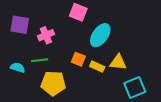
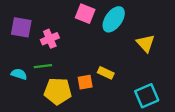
cyan ellipse: (100, 35) -> (114, 19), moved
orange square: (78, 59) -> (85, 82), moved, turned -32
yellow triangle: (118, 62) -> (146, 43), moved, turned 42

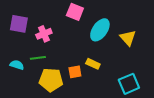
cyan ellipse: (114, 19) -> (100, 30), moved

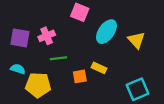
purple square: (19, 24) -> (20, 38), moved
green line: (38, 58) -> (58, 58), moved
yellow pentagon: (51, 80) -> (38, 85), moved

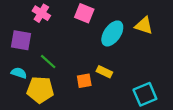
pink cross: (47, 36) -> (41, 13), moved, turned -35
yellow triangle: (136, 40) -> (144, 26), moved, turned -30
green line: (58, 58) -> (48, 62), moved, turned 49

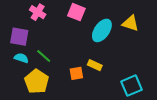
cyan semicircle: (19, 73) -> (21, 58), moved
yellow pentagon: (40, 90) -> (37, 81), turned 30

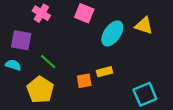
cyan semicircle: (21, 58) -> (13, 65), moved
yellow rectangle: (95, 65) -> (104, 72), turned -40

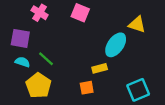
cyan ellipse: (112, 33) -> (116, 45), moved
cyan semicircle: (13, 65) -> (22, 62), moved
orange square: (84, 81) -> (87, 88), moved

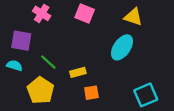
yellow triangle: (137, 24) -> (133, 17), moved
cyan semicircle: (22, 62) -> (14, 66), moved
yellow rectangle: (100, 68) -> (78, 72), moved

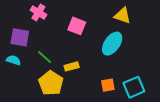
pink square: (85, 13) -> (77, 26), moved
yellow pentagon: (41, 90) -> (51, 83), moved
orange square: (91, 93) -> (108, 85), moved

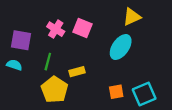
pink cross: (38, 12) -> (56, 29), moved
yellow triangle: (122, 16) -> (132, 17), turned -42
green line: (45, 57) -> (48, 62), turned 63

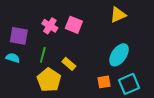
cyan ellipse: (121, 47) -> (119, 55), moved
yellow rectangle: (77, 72) -> (69, 64), turned 56

